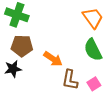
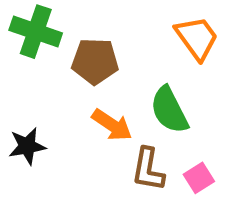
brown pentagon: (22, 46) -> (95, 61), moved
green semicircle: (93, 50) -> (169, 110), moved

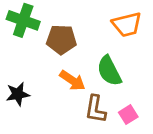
orange trapezoid: (197, 38) -> (127, 24), turned 112

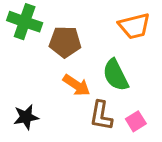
black star: (18, 94) -> (26, 117), moved

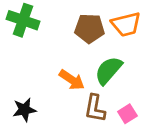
brown pentagon: (65, 42) -> (89, 28), moved
green semicircle: (116, 75) -> (108, 70), turned 68

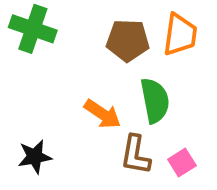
orange trapezoid: (126, 24) -> (180, 35), turned -68
green semicircle: (108, 70) -> (155, 101), turned 128

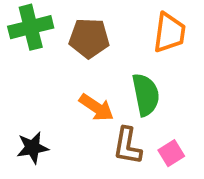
green cross: (33, 29) -> (31, 27), turned -33
brown pentagon: (128, 40) -> (89, 38), moved

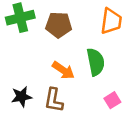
brown L-shape: (127, 146) -> (54, 100), moved

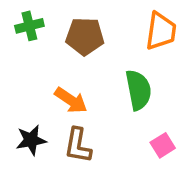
green cross: (20, 18) -> (29, 26), size x0.7
orange arrow: (63, 70) -> (71, 100), moved

